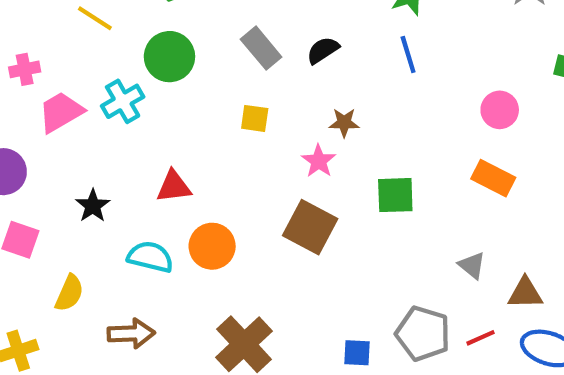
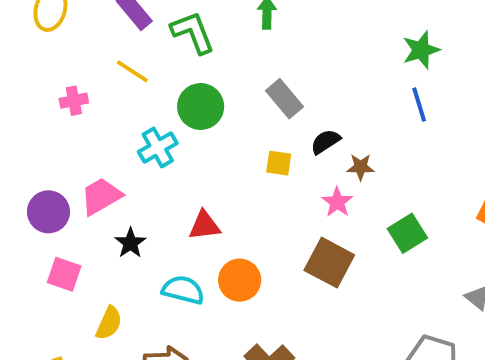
black semicircle: (323, 50) -> (325, 142), moved
pink cross: (25, 69) -> (74, 101), moved
pink trapezoid: (61, 112) -> (101, 196), moved
green square: (395, 195) -> (407, 233), turned -30

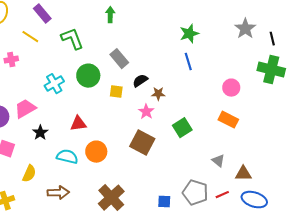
green L-shape: (193, 32) -> (72, 39), moved
yellow line: (132, 71) -> (30, 37), moved
green circle: (201, 107) -> (88, 76), moved

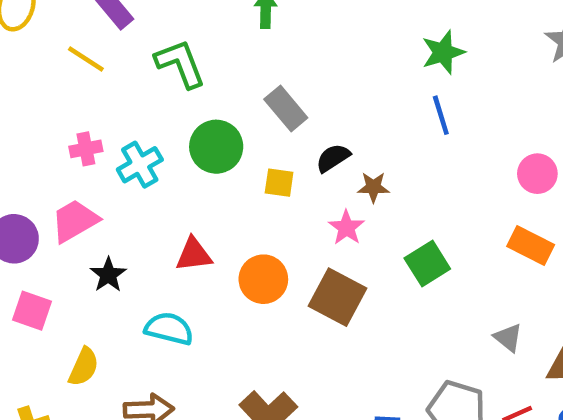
pink cross: (11, 60) -> (86, 149), moved
orange circle: (96, 152) -> (263, 279), moved

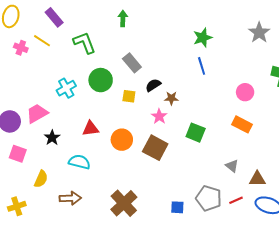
pink cross: (86, 149) -> (21, 48), moved, turned 32
green square: (427, 263) -> (196, 133), turned -36

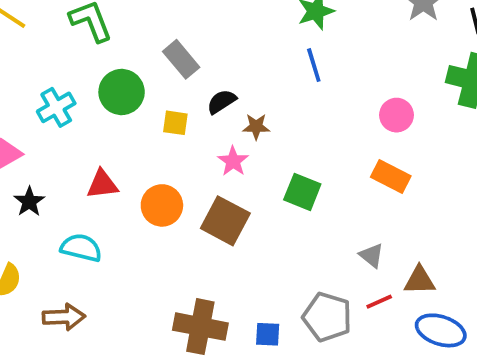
red line: (236, 200) -> (379, 302), moved
brown cross: (124, 203) -> (200, 327), moved, turned -36

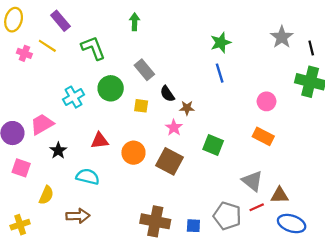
black semicircle: (222, 102) -> (167, 94), turned -91
gray triangle: (371, 255) -> (252, 181), size x1.5

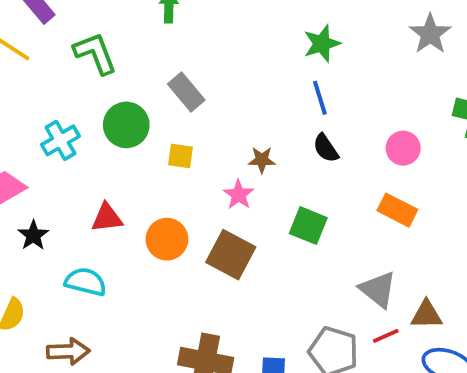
black semicircle: (167, 94) -> (326, 148), moved

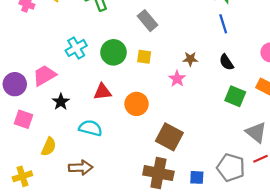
green circle: (126, 125) -> (113, 52), moved
black semicircle: (326, 148) -> (226, 62), moved
green square: (308, 226) -> (235, 96), moved
brown square: (231, 255) -> (169, 137), moved

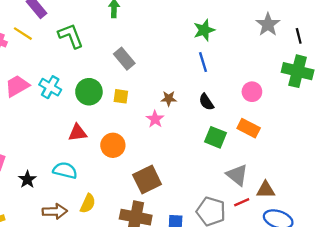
cyan cross: (76, 48) -> (50, 87), turned -30
pink trapezoid: (44, 75) -> (17, 86), moved
black star: (61, 102) -> (27, 179), moved
brown square: (169, 137) -> (147, 179), turned 36
yellow semicircle: (49, 147) -> (88, 203), moved

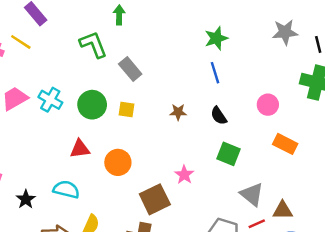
gray star: (268, 24) -> (285, 32), turned 30
green L-shape: (71, 36) -> (93, 44), moved
pink star: (155, 119) -> (184, 175), moved
orange rectangle: (249, 128) -> (285, 144), moved

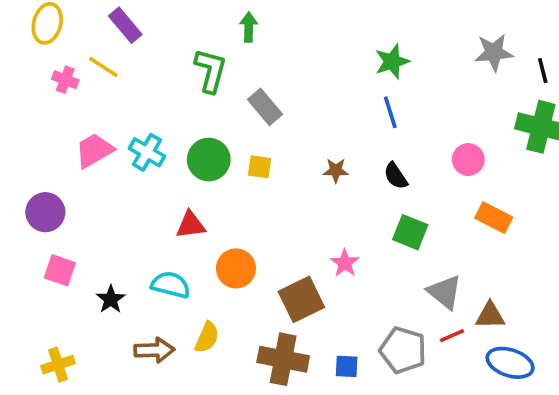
green L-shape: (93, 44) -> (211, 71), turned 36
orange circle: (118, 162) -> (236, 268), moved

